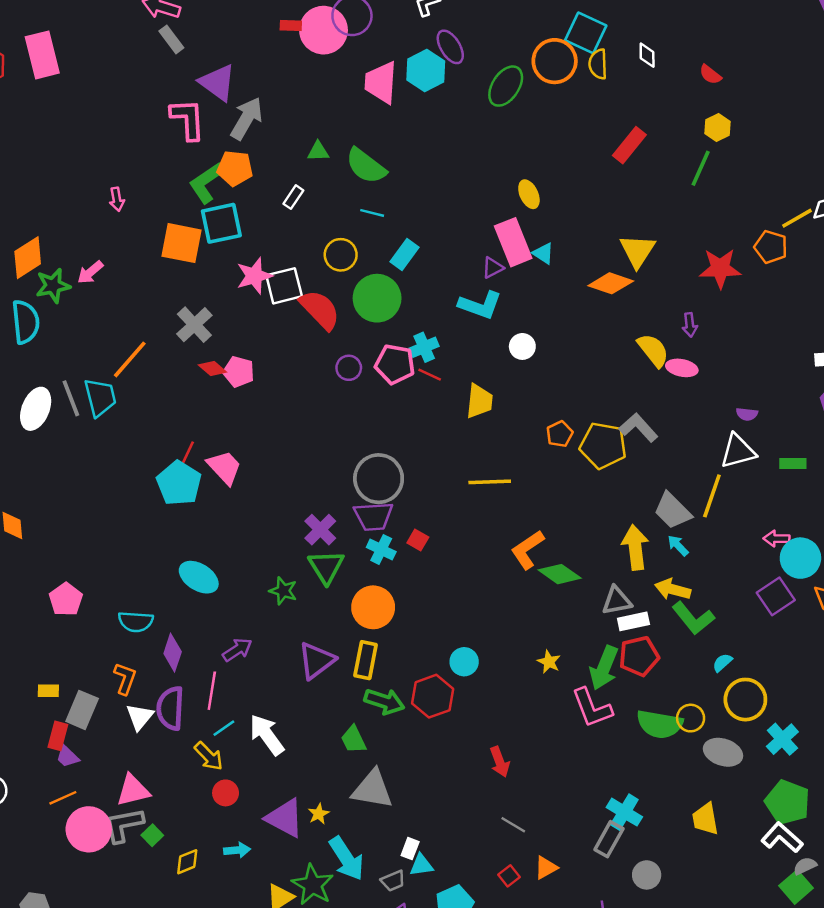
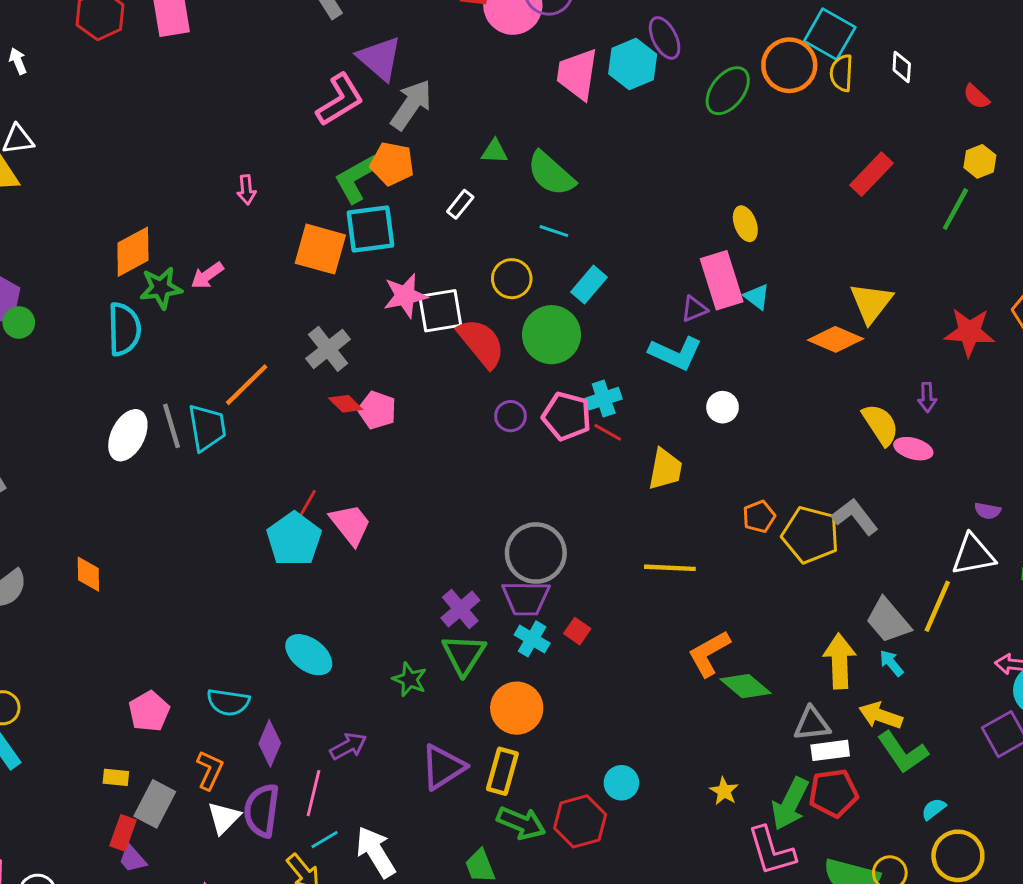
pink L-shape: (188, 119) -> (340, 100), turned 57
pink pentagon: (66, 599) -> (149, 711), moved

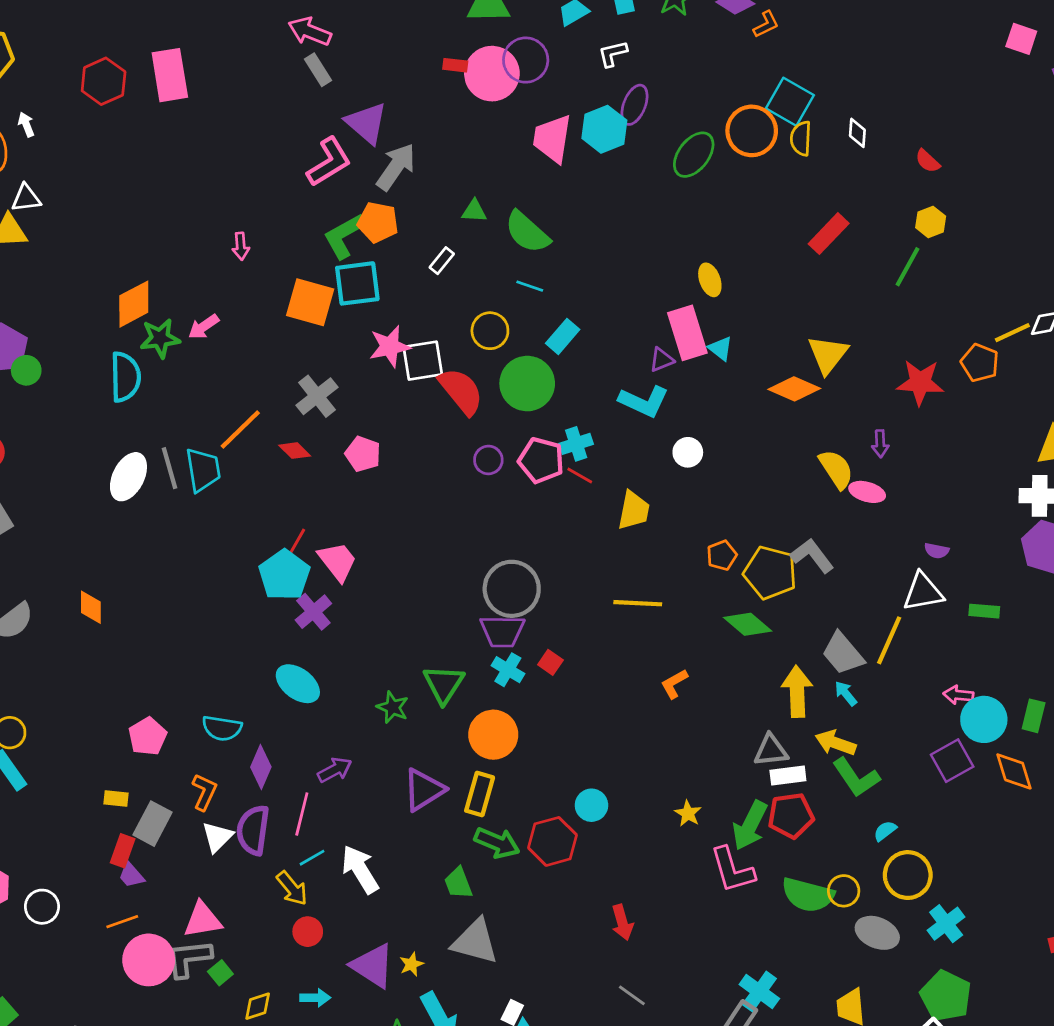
purple ellipse: (665, 38) -> (635, 105), turned 48
red diamond: (346, 404) -> (295, 451), moved
purple cross: (460, 609) -> (313, 612), moved
orange L-shape: (709, 653) -> (674, 684), size x0.7
green diamond: (745, 686) -> (748, 624), moved

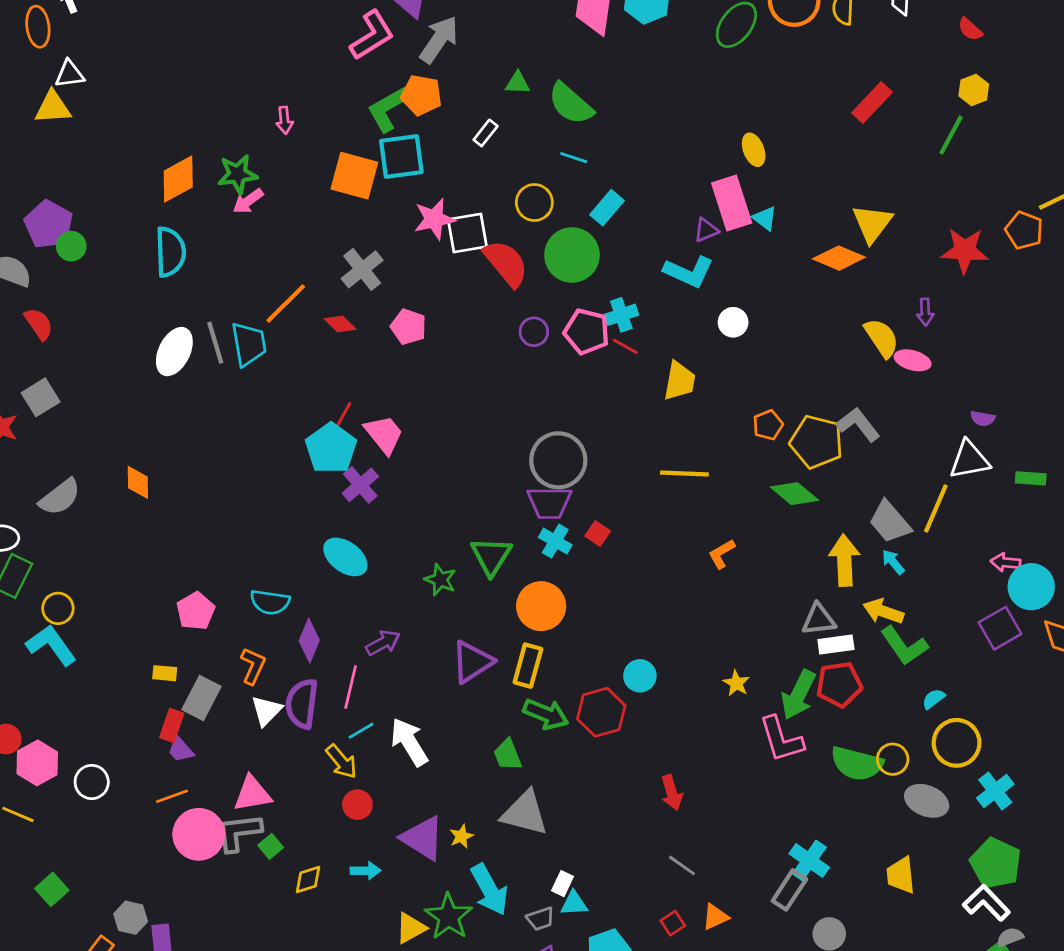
green star: (160, 338) -> (238, 174), moved

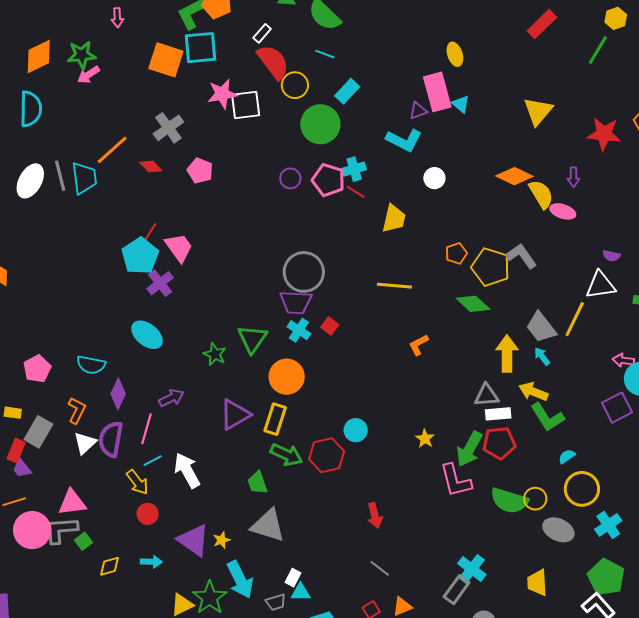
orange diamond: (839, 258) -> (514, 176), moved
red semicircle: (506, 263) -> (273, 62), moved

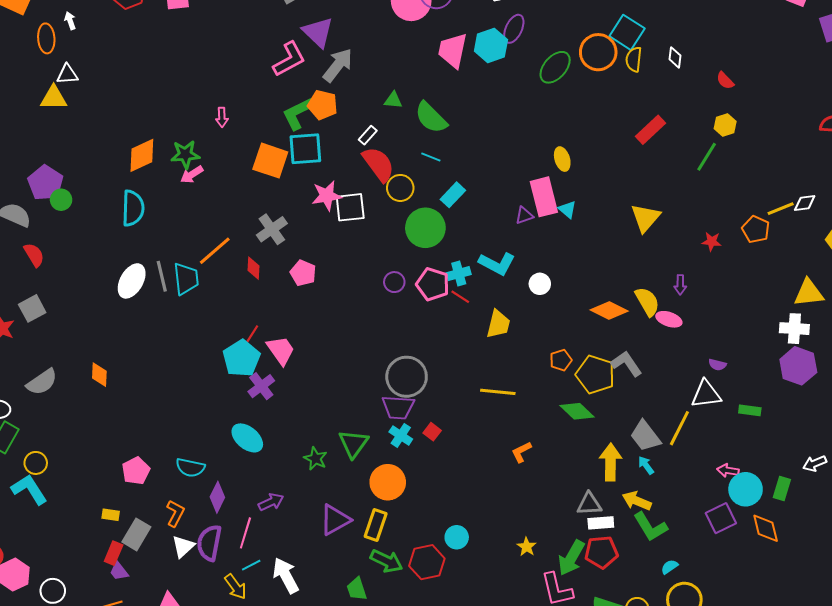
red star: (604, 134) -> (712, 242), size x0.6
cyan L-shape: (404, 140) -> (497, 264), moved
red diamond: (151, 166) -> (254, 268), turned 45
orange diamond: (514, 176) -> (609, 311), moved

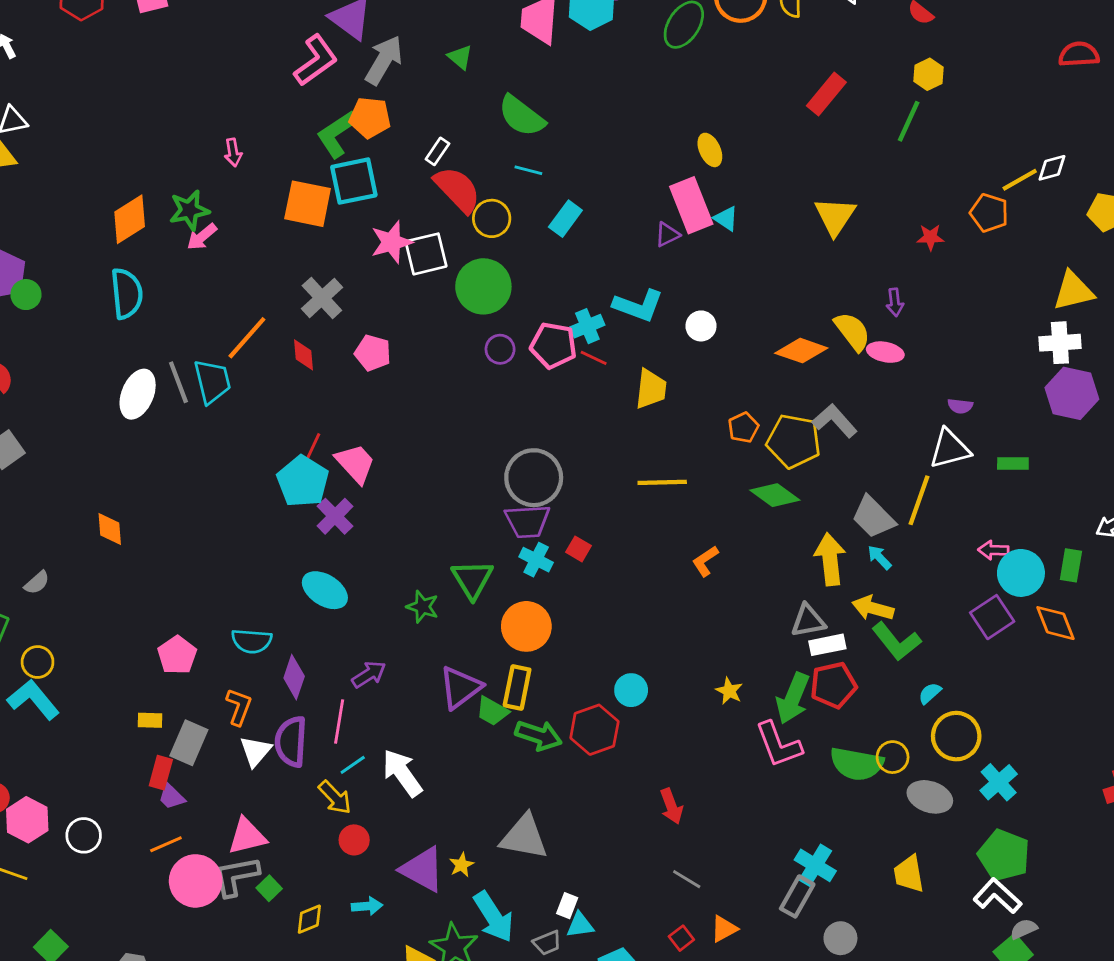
green triangle: (393, 100) -> (460, 57), moved, turned 42
green circle: (425, 228) -> (483, 286), moved
gray semicircle: (42, 382) -> (37, 583), moved, size x0.6
green trapezoid: (357, 589) -> (492, 711), moved, turned -35

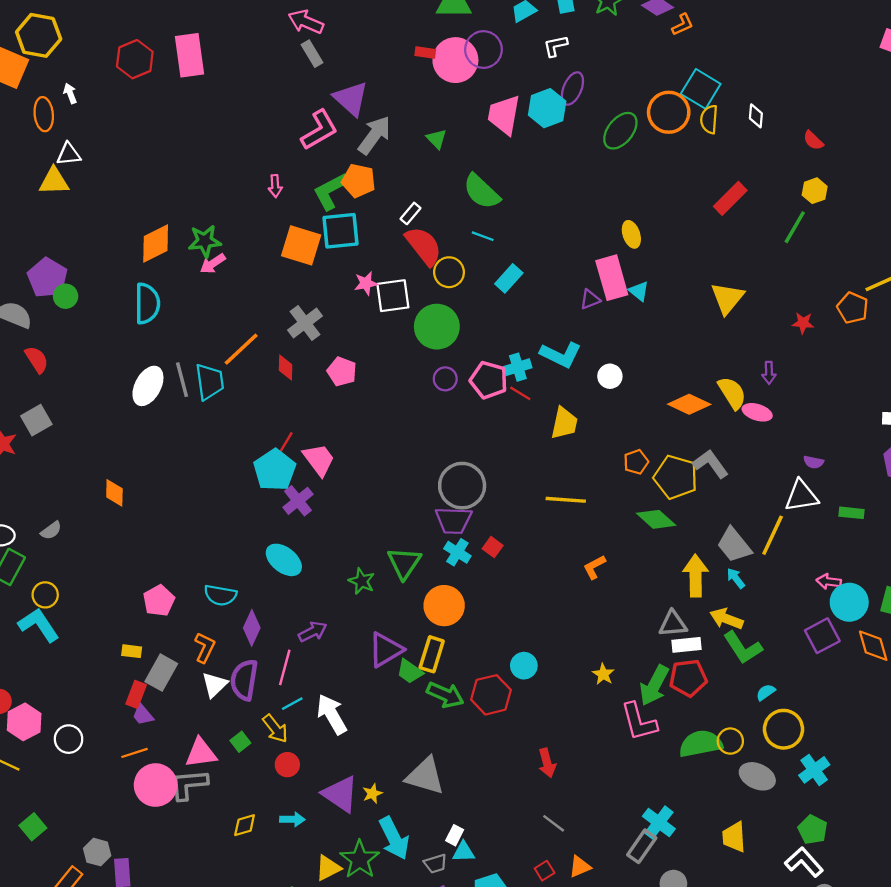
pink arrow: (233, 152) -> (275, 186), moved
pink star: (392, 242) -> (366, 283), size x0.7
green semicircle: (857, 764) -> (701, 744), turned 153
green pentagon: (1004, 855) -> (813, 830), size x0.7
green square: (269, 888) -> (240, 742), moved

